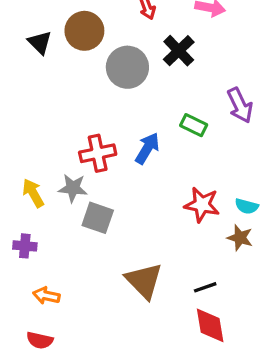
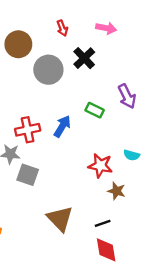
cyan semicircle: (247, 206) -> (132, 155), moved
brown star: (240, 238) -> (117, 191), moved

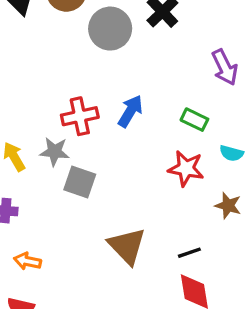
green rectangle: (95, 110) -> (194, 120), moved
brown star: (117, 191) -> (228, 206), moved

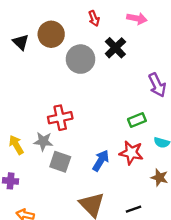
blue arrow: (130, 111) -> (101, 161), moved
green rectangle: (194, 120) -> (137, 120), turned -48

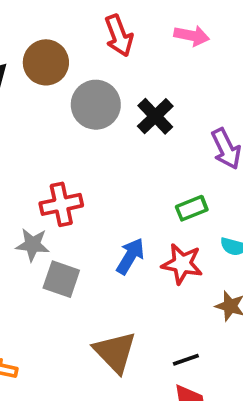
red arrow: (94, 18) -> (119, 36), size x1.5
black cross: (115, 48) -> (155, 116), moved
blue arrow: (101, 161) -> (130, 256), moved

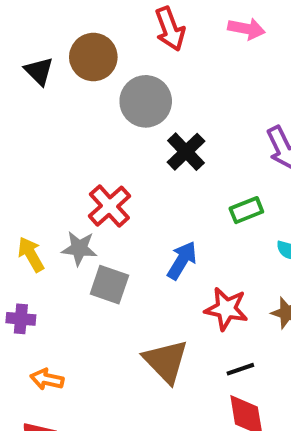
black cross: (155, 116) -> (186, 152), moved
red cross: (61, 204) -> (109, 206), turned -30
red star: (182, 264) -> (226, 309), moved

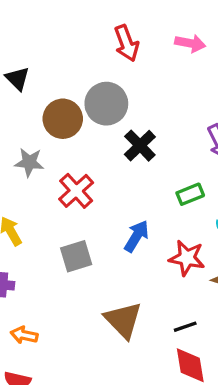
brown circle: (93, 57) -> (63, 119), moved
gray star: (79, 248) -> (29, 162), moved
gray square: (109, 285) -> (76, 256), turned -36
red star: (226, 309) -> (187, 258), moved

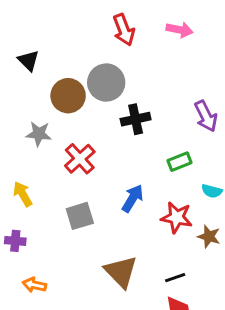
black cross: (140, 146) -> (136, 119), turned 32

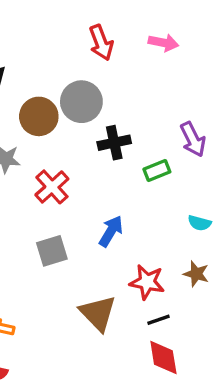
green rectangle: (180, 162) -> (157, 171), moved
red star: (177, 217) -> (147, 282), moved

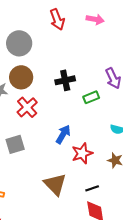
gray circle: (81, 102) -> (19, 43), moved
brown circle: (39, 116) -> (21, 77), moved
gray square: (52, 251) -> (15, 144), moved
red star: (147, 282) -> (82, 153), moved, turned -30

